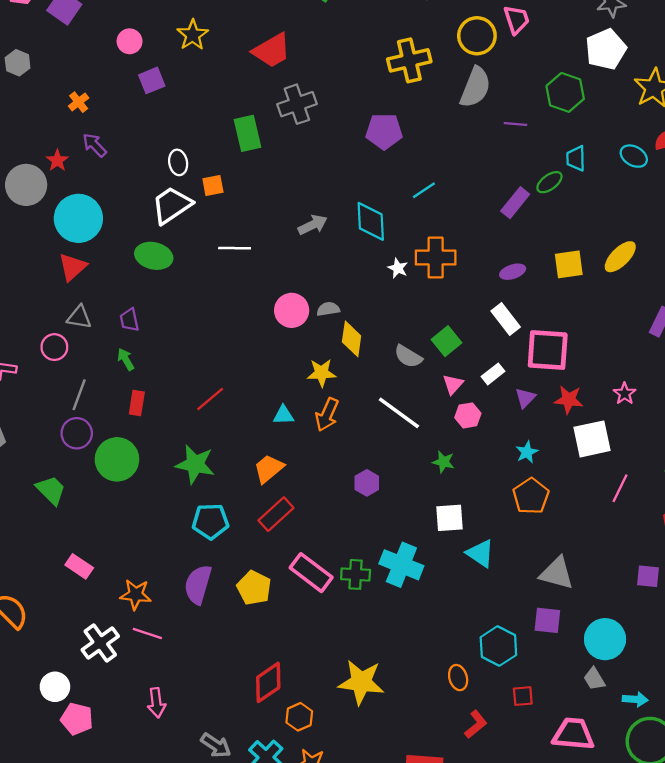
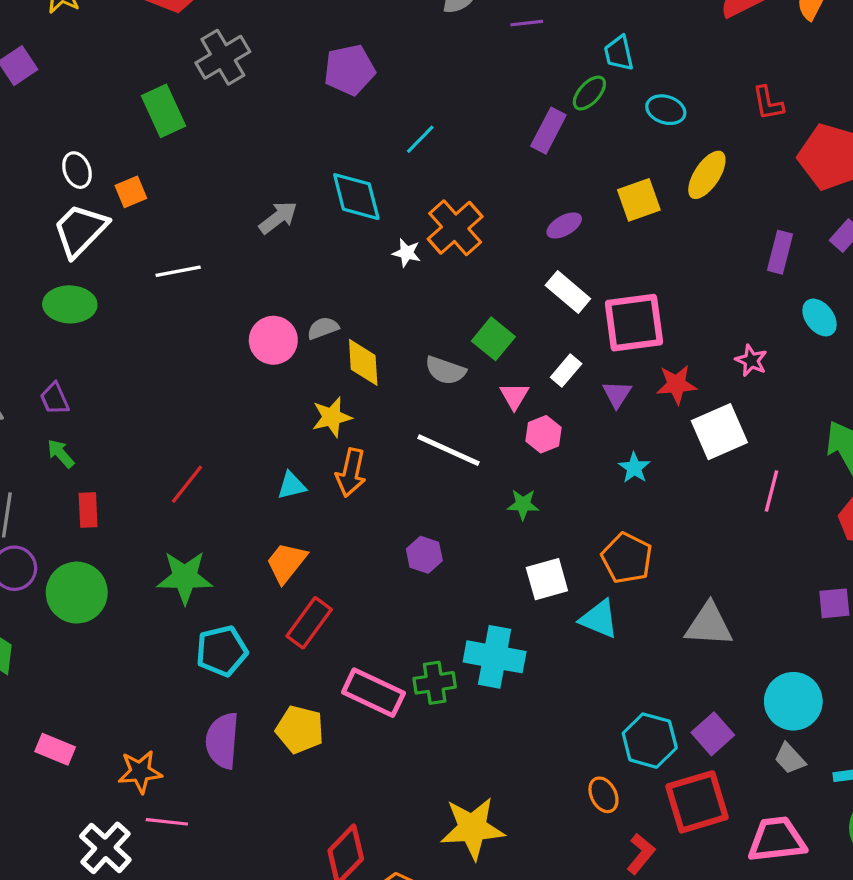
cyan ellipse: (634, 156) -> (666, 110), moved
orange cross: (436, 258) -> (455, 228), turned -30
orange pentagon: (531, 496) -> (627, 558), moved
purple square: (547, 620) -> (713, 734), moved, turned -36
red square: (523, 696) -> (697, 802), size x2.0

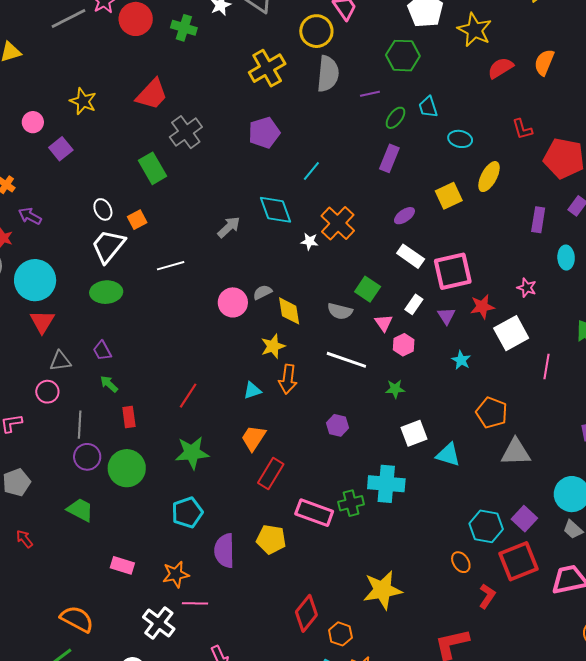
green ellipse: (589, 93) -> (395, 118), moved
cyan ellipse: (820, 317) -> (566, 258), turned 40
orange pentagon: (627, 558) -> (492, 413), moved
cyan pentagon: (222, 651) -> (187, 512), moved

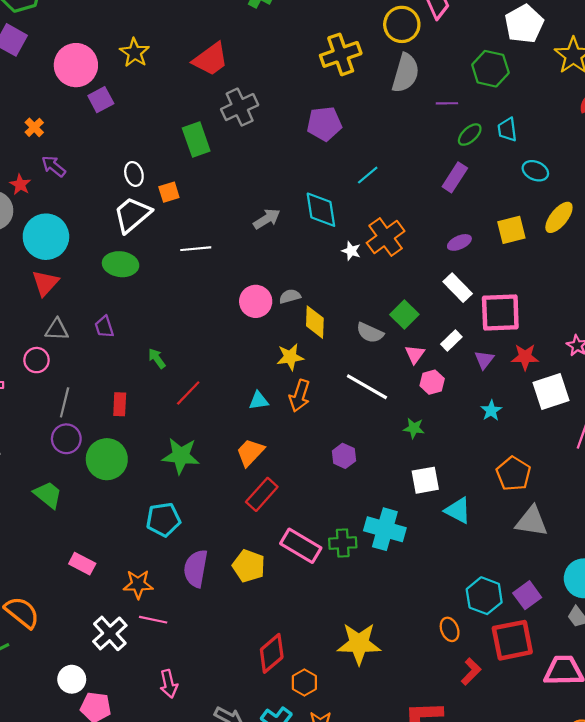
pink circle: (33, 122) -> (76, 65), size x1.8
green arrow: (109, 384) -> (157, 358), moved

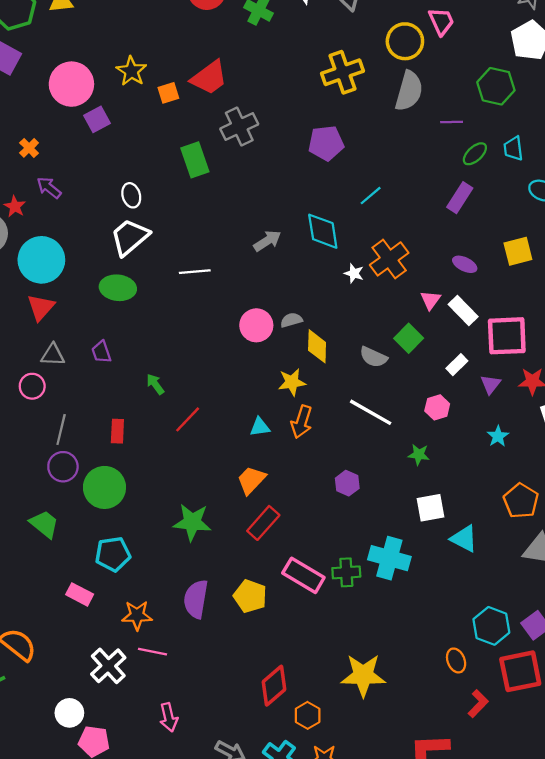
orange square: (169, 192) -> (168, 93), moved
purple ellipse: (459, 242) -> (465, 264), turned 50
pink triangle: (415, 354) -> (430, 300), moved
green star: (181, 456) -> (192, 522), moved
cyan pentagon: (163, 520) -> (113, 554), moved

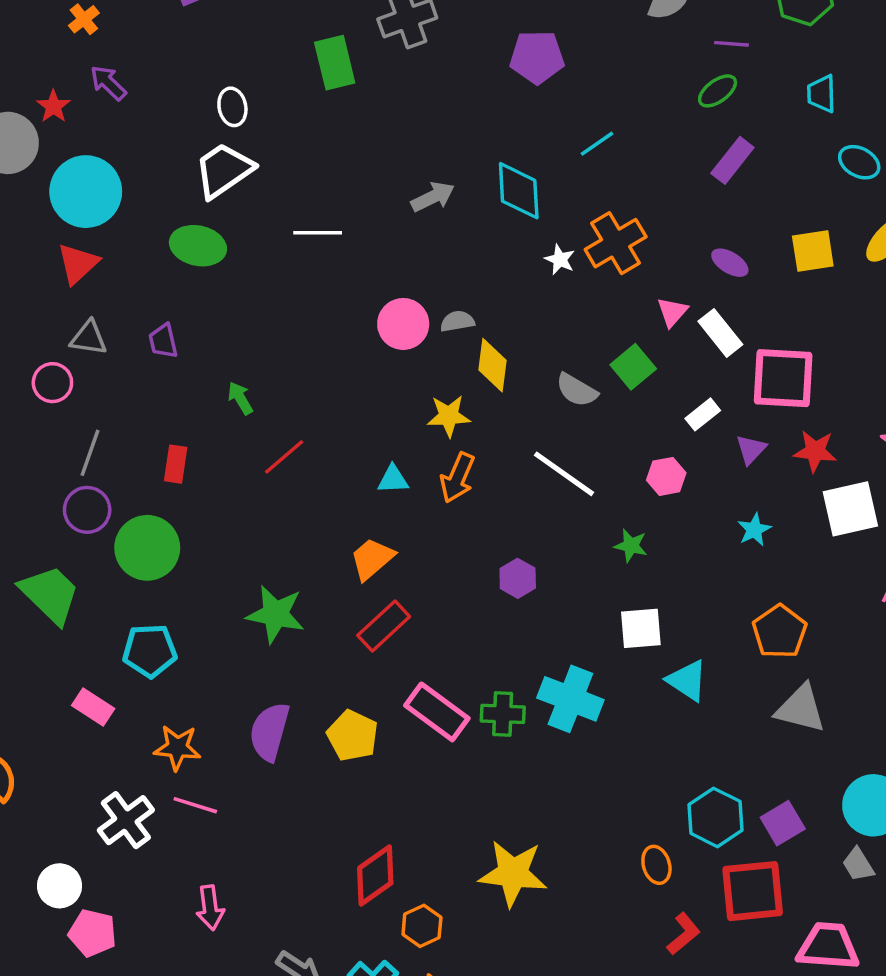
green ellipse: (475, 154) -> (718, 91), moved
green trapezoid: (44, 524) -> (50, 594), size x1.4

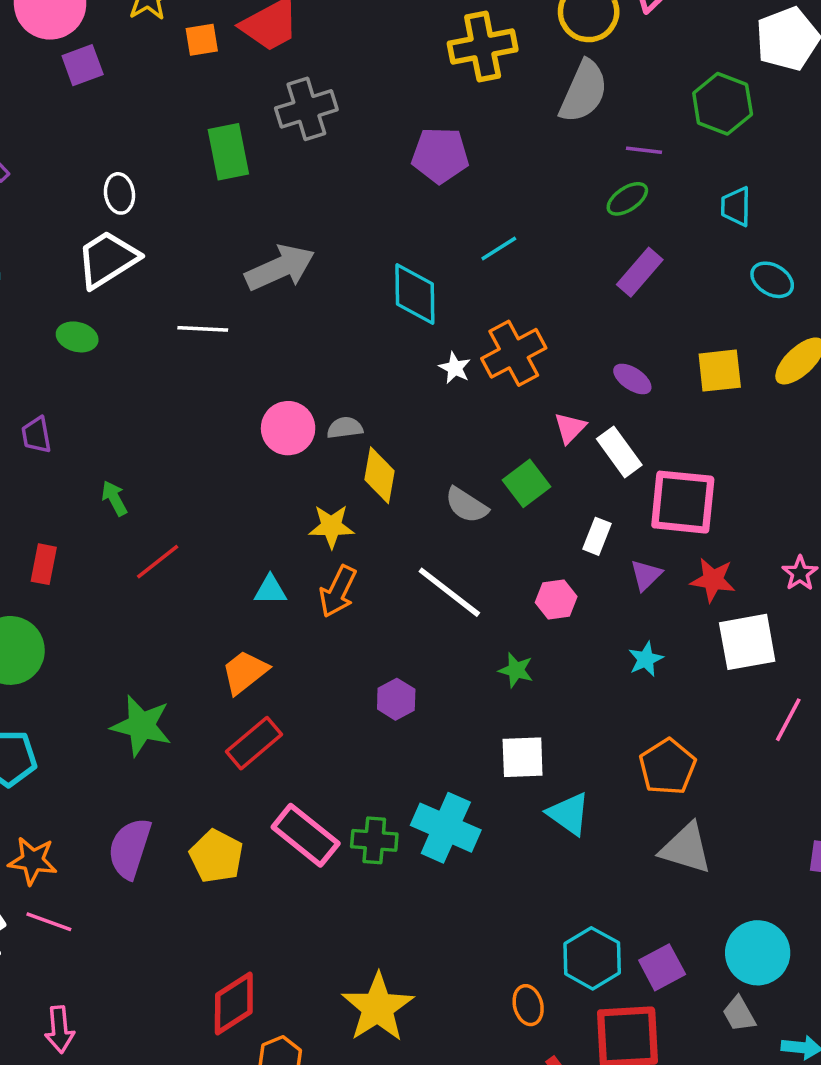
gray arrow: (433, 197) -> (280, 268), moved, size x1.5
green ellipse: (198, 246) -> (77, 337), size x0.7
white rectangle: (703, 414) -> (597, 536), turned -32
yellow star: (513, 873) -> (378, 1007), turned 30

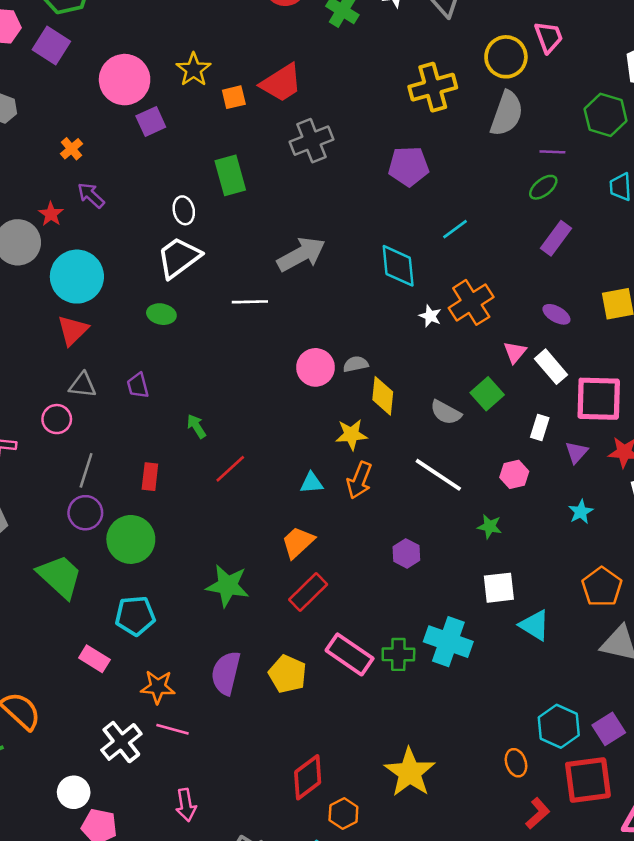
green rectangle: (228, 152) -> (230, 175), moved

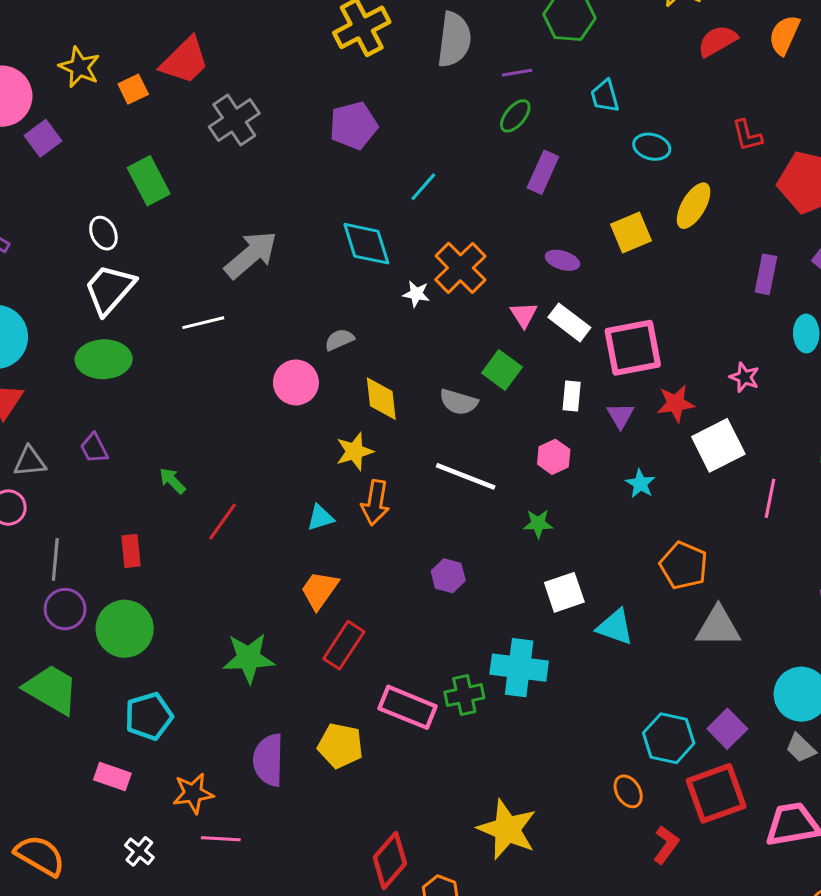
green ellipse: (161, 314) -> (104, 359), size x1.6
gray semicircle: (356, 364) -> (339, 340), moved
white cross: (121, 742) -> (139, 851), moved, size x0.6

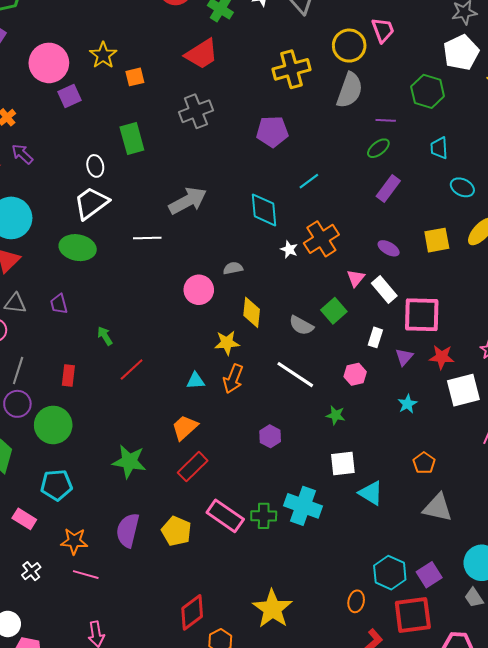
red trapezoid: (185, 61) -> (202, 54), moved
orange pentagon: (684, 565) -> (424, 463), size x0.7
orange ellipse: (628, 791) -> (356, 601), turned 30

